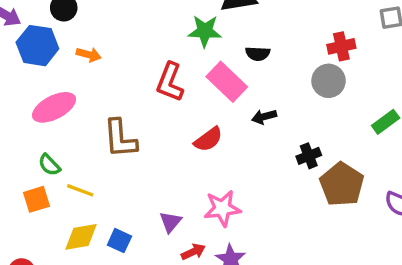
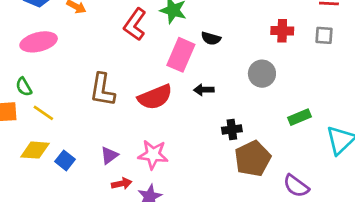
red cross: (341, 46) -> (282, 31), moved
red L-shape: (170, 82) -> (135, 24), moved
pink rectangle: (227, 82) -> (181, 55), turned 56
brown L-shape: (120, 139) -> (102, 90), moved
red semicircle: (208, 139) -> (155, 97), size x1.4

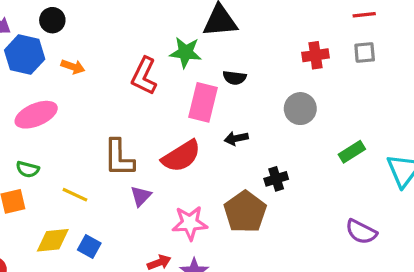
green semicircle: (24, 87) -> (28, 169), turned -36
yellow line: (43, 113) -> (75, 195), moved
purple triangle: (109, 155) -> (141, 196), moved
brown pentagon: (253, 159) -> (245, 212), moved

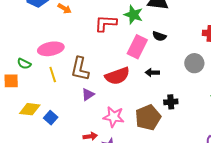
red L-shape: (144, 76) -> (106, 23), turned 55
pink ellipse: (36, 115) -> (51, 49), moved
yellow line: (75, 195) -> (53, 74), moved, turned 35

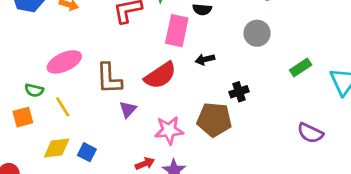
yellow line: (53, 74) -> (63, 107), moved
brown pentagon: (148, 117) -> (214, 120), turned -30

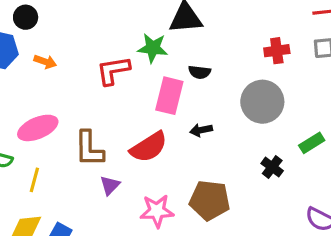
gray circle: (257, 33) -> (262, 102), size x1.4
black cross: (239, 92) -> (272, 167), moved, turned -36
yellow line: (63, 107) -> (34, 180), turned 45

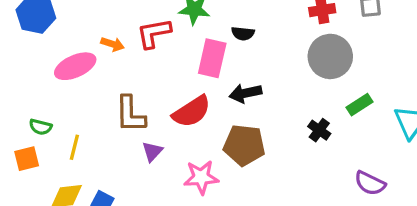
orange arrow: (45, 62) -> (112, 44), moved
gray circle: (262, 102) -> (330, 56), moved
pink ellipse: (38, 128) -> (75, 66), moved
black arrow: (201, 130) -> (245, 93), size x1.4
brown pentagon: (210, 200) -> (244, 145), moved

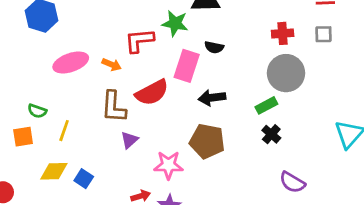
orange arrow: (112, 44) -> (112, 65), moved
green rectangle: (360, 105) -> (266, 105), moved
red semicircle: (192, 111) -> (152, 93), moved
purple semicircle: (370, 183) -> (292, 182), moved

